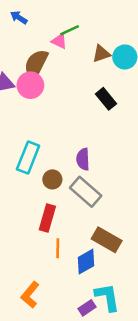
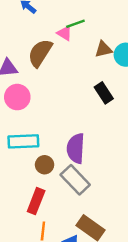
pink circle: (30, 85) -> (17, 97), moved
cyan rectangle: (28, 157) -> (23, 141), turned 60
purple semicircle: (83, 159) -> (76, 148), size x1.4

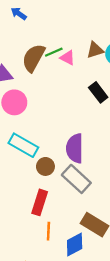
green line: (75, 24) -> (54, 52), moved
pink triangle: (64, 33) -> (68, 58), moved
cyan rectangle: (23, 141) -> (23, 145), turned 36

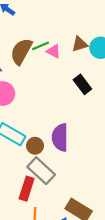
brown circle: (45, 166) -> (35, 146), moved
gray rectangle: (76, 179) -> (41, 171), moved

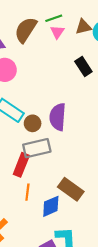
green line: (41, 46) -> (54, 18), moved
pink triangle: (54, 51) -> (57, 32), turned 32
gray rectangle: (41, 171) -> (37, 148), turned -60

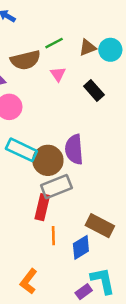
brown semicircle: (26, 30) -> (25, 60), turned -128
pink triangle: (57, 32) -> (58, 74), moved
brown circle: (33, 123) -> (48, 160), size x1.6

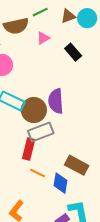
pink triangle: (58, 74) -> (43, 38), turned 32
orange line: (53, 236) -> (38, 173), turned -63
blue diamond: (81, 247) -> (61, 183), turned -50

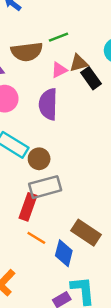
brown triangle: (68, 16) -> (79, 63), moved
black rectangle: (73, 52) -> (91, 78), moved
purple semicircle: (56, 101) -> (48, 104), moved
brown circle: (34, 110) -> (39, 159), size x0.7

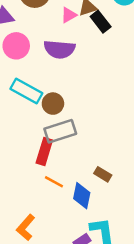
purple semicircle: (48, 104) -> (59, 49), turned -84
brown rectangle: (86, 233) -> (103, 174), size x0.6

